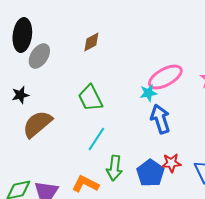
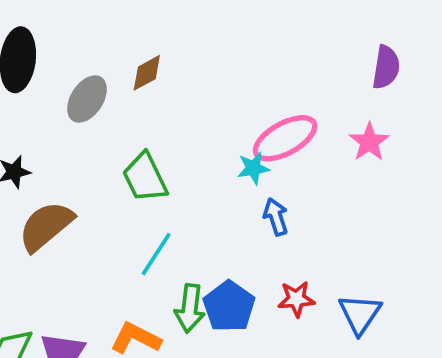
gray ellipse: (39, 56) -> (87, 99), moved
blue arrow: (160, 119) -> (276, 217), size x0.7
blue pentagon: (150, 173) -> (229, 306), moved

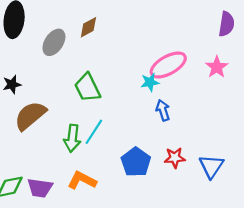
green arrow: (190, 308) -> (72, 138), moved

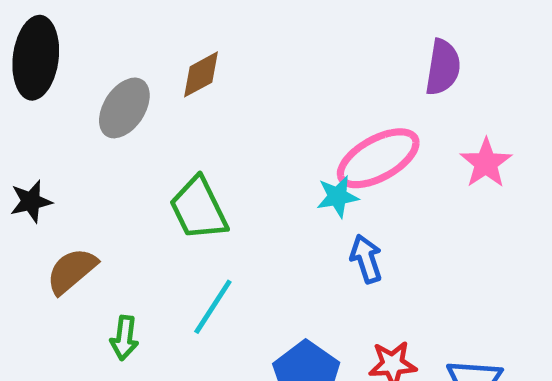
purple semicircle: (226, 24) -> (443, 67), moved
brown semicircle: (30, 116) -> (72, 271), size x0.7
green arrow: (72, 138) -> (124, 338), moved, size x0.7

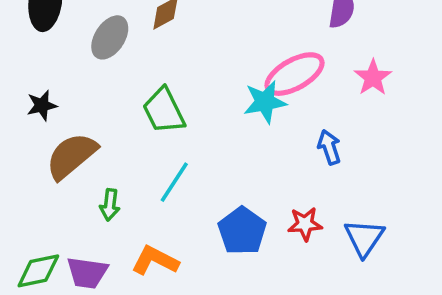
cyan star: (337, 197) -> (265, 102), size x1.4
blue arrow: (366, 259) -> (329, 147), moved
brown semicircle: (72, 271) -> (71, 156), size x1.4

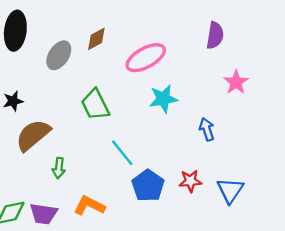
pink ellipse: (295, 74) -> (146, 58), moved
cyan line: (174, 182) -> (122, 153), moved, turned -72

